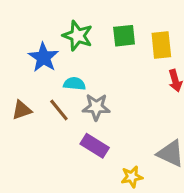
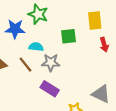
green square: (124, 36) -> (69, 36), moved
blue star: (43, 57) -> (15, 29), turned -30

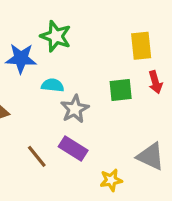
green square: (69, 36) -> (121, 90), moved
gray star: (51, 63) -> (75, 109), turned -30
brown line: (26, 65) -> (37, 156), moved

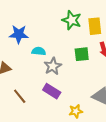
green star: (56, 36) -> (72, 20), moved
brown line: (37, 156) -> (20, 96), moved

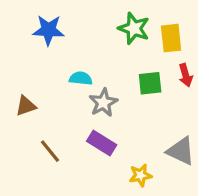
blue star: (19, 34) -> (48, 30), moved

